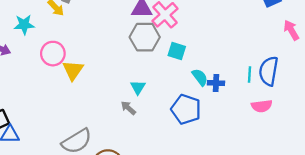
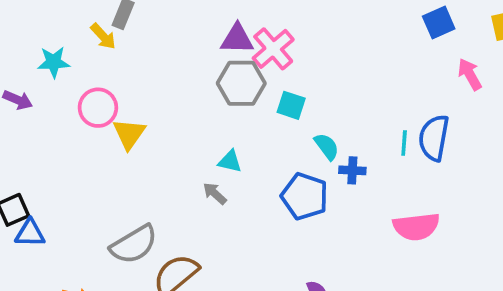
blue cross: (216, 83) -> (352, 170), moved
cyan triangle: (138, 87) -> (230, 161), turned -49
pink semicircle: (262, 106) -> (416, 227), moved, size x1.4

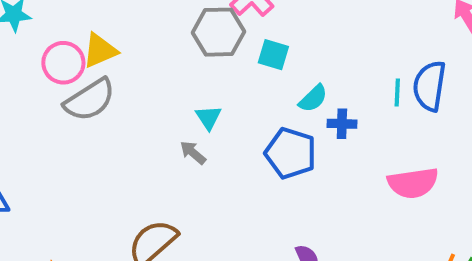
yellow triangle: (129, 134) -> (100, 50), moved, turned 33
cyan semicircle: (327, 146) -> (313, 98), turned 84
cyan triangle: (230, 161) -> (208, 117), turned 45
gray semicircle: (134, 244) -> (90, 100), moved

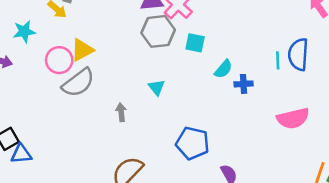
gray arrow: (193, 153) -> (121, 112), moved, turned 48
blue pentagon: (291, 153) -> (193, 143), moved

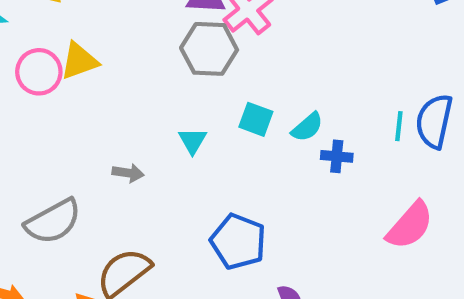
cyan square: (195, 43) -> (256, 119), moved
gray semicircle: (78, 83) -> (53, 221), moved
gray arrow: (121, 112) -> (128, 173), turned 96
pink semicircle: (293, 118) -> (410, 225), turned -44

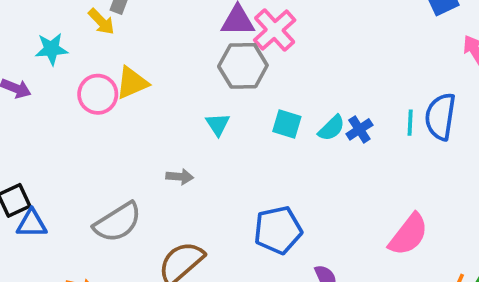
cyan triangle: (193, 141) -> (218, 124), moved
blue cross: (337, 156) -> (359, 129), moved, turned -35
pink semicircle: (410, 225) -> (408, 235), moved
blue pentagon: (238, 242) -> (278, 230), turned -30

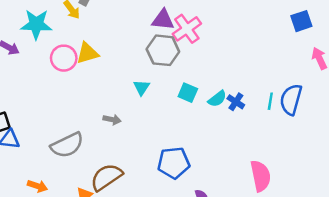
cyan star: (51, 49) -> (36, 24), size x1.4
blue cross: (359, 129) -> (236, 102), turned -30
pink semicircle: (408, 235) -> (260, 176), turned -56

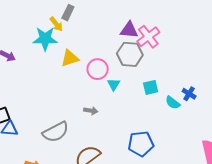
cyan star: (36, 24) -> (45, 39), moved
pink circle: (64, 58) -> (98, 69), moved
cyan square: (188, 93) -> (151, 87), turned -35
cyan semicircle: (217, 99) -> (173, 103), moved, turned 77

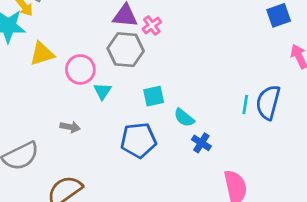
pink cross: (148, 37) -> (152, 25), size x0.6
blue cross: (189, 94) -> (201, 143), moved
blue pentagon: (141, 144) -> (138, 140), moved

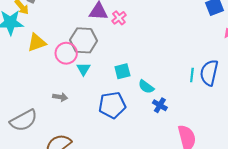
gray hexagon: (126, 50) -> (84, 40), moved

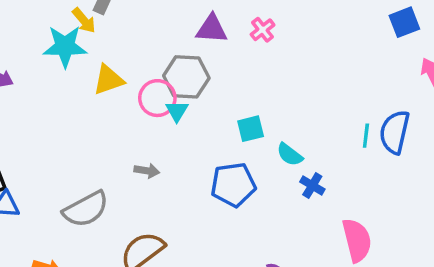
pink cross: (119, 18) -> (263, 30), moved
cyan triangle: (83, 69) -> (177, 111), moved

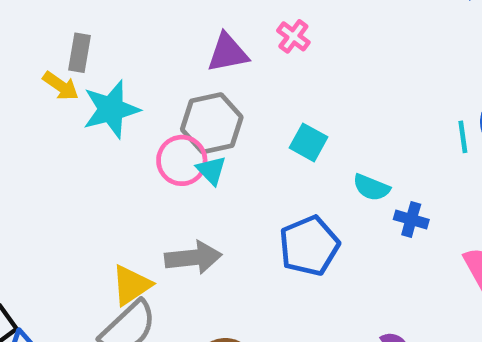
cyan star: (65, 46) -> (111, 109), moved
yellow triangle: (108, 80) -> (131, 285), moved
cyan square: (251, 129) -> (309, 142), moved, turned -32
gray arrow: (147, 171) -> (193, 258), size x1.6

